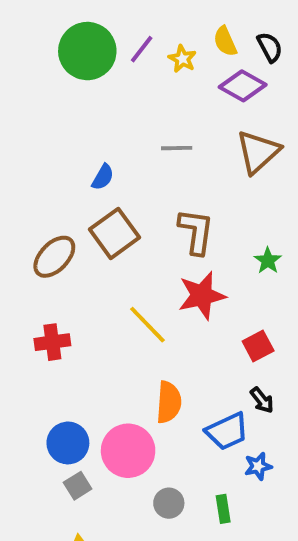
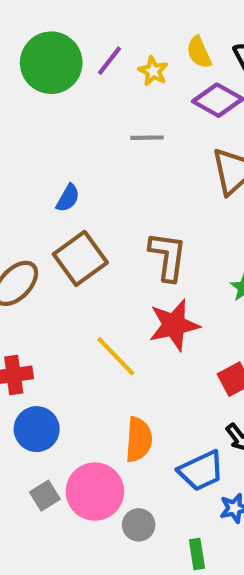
gray line: (177, 148) -> (147, 138), moved
blue circle: (68, 443) -> (37, 429), moved
gray square: (78, 486) -> (45, 496), moved
gray circle: (169, 503) -> (139, 525), moved

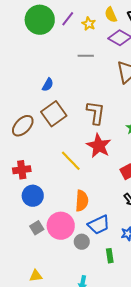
red star: (174, 325) -> (99, 146), turned -30
blue trapezoid: (201, 471) -> (99, 225), moved

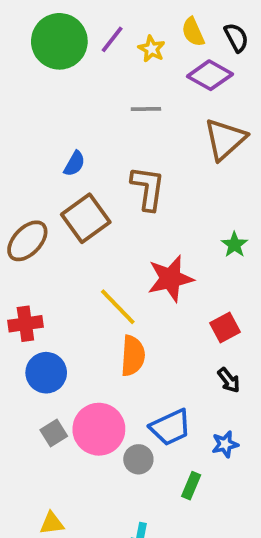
brown L-shape: (96, 113) -> (148, 188), moved
red star: (99, 146) -> (170, 279), turned 30
orange semicircle: (82, 201) -> (133, 356), moved
green rectangle: (110, 256) -> (191, 486), turned 32

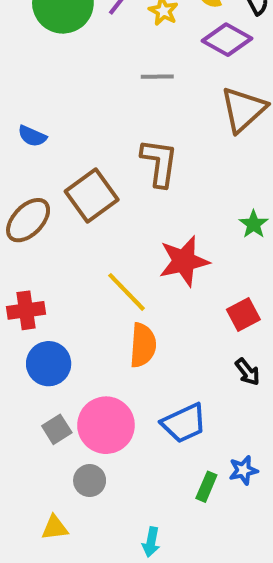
blue semicircle: (74, 164) -> (32, 136), moved, turned 84
blue star: (225, 444) -> (243, 470), moved
gray circle: (138, 459) -> (90, 481), moved

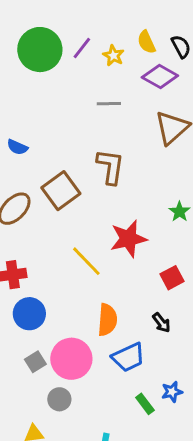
orange semicircle: (143, 345) -> (107, 320), moved
black arrow: (247, 372) -> (161, 323), moved
green rectangle: (206, 487) -> (145, 404), turned -60

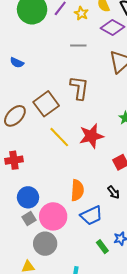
blue semicircle: (17, 147) -> (17, 63), moved
yellow line: (86, 261) -> (59, 137), moved
blue circle: (29, 314) -> (28, 197), moved
gray circle: (59, 399) -> (45, 244), size x1.5

